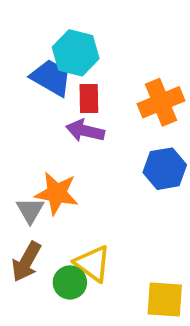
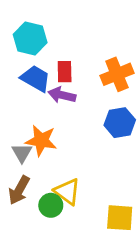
cyan hexagon: (76, 53) -> (30, 39), moved
blue trapezoid: (51, 78) -> (36, 78), moved

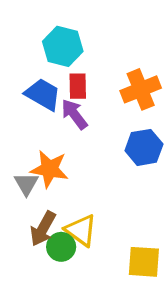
cyan hexagon: (30, 39) -> (63, 46), moved
purple arrow: (62, 95) -> (74, 114), turned 40
brown arrow: (19, 190) -> (43, 229), moved

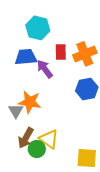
red rectangle: (78, 86) -> (61, 52), moved
blue trapezoid: (43, 94) -> (26, 57), turned -35

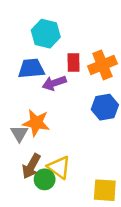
purple arrow: (45, 69) -> (54, 83), turned -72

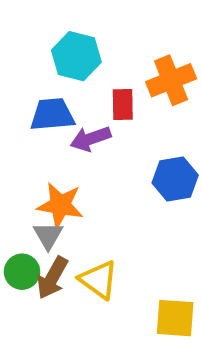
orange cross: (102, 65) -> (171, 80), moved
gray triangle: (19, 134) -> (48, 235), moved
green circle: (45, 179) -> (22, 272), moved

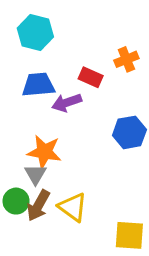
cyan hexagon: (76, 56) -> (35, 33), moved
orange cross: (171, 80) -> (126, 59), size x0.7
red rectangle: (123, 104) -> (91, 77), turned -65

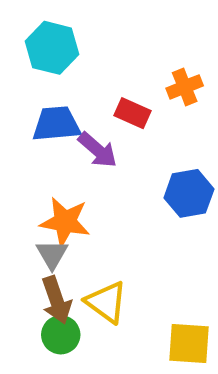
purple arrow: (67, 103) -> (98, 150), turned -120
green circle: (16, 201) -> (61, 335), moved
brown arrow: (38, 206) -> (56, 300), turned -48

